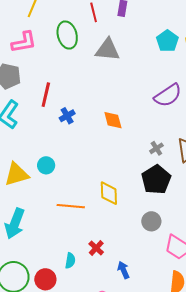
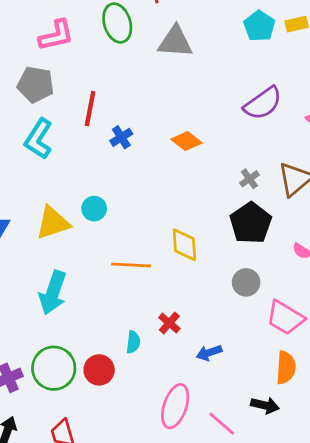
orange diamond: (113, 120) -> (186, 141), turned -35
blue arrow: (123, 270) -> (209, 353), turned -84

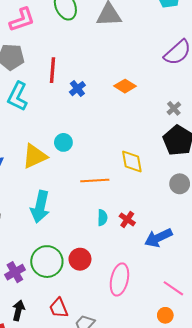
cyan semicircle: (133, 342) -> (102, 218), moved
blue arrow: (209, 353) -> (158, 238), size x1.5
pink ellipse: (175, 406) -> (119, 279), moved

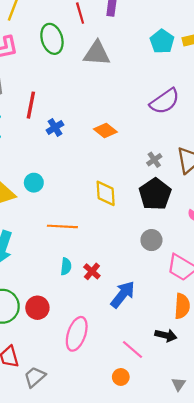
yellow diamond: (132, 161) -> (106, 193), moved
blue arrow: (158, 238) -> (123, 294), turned 148

